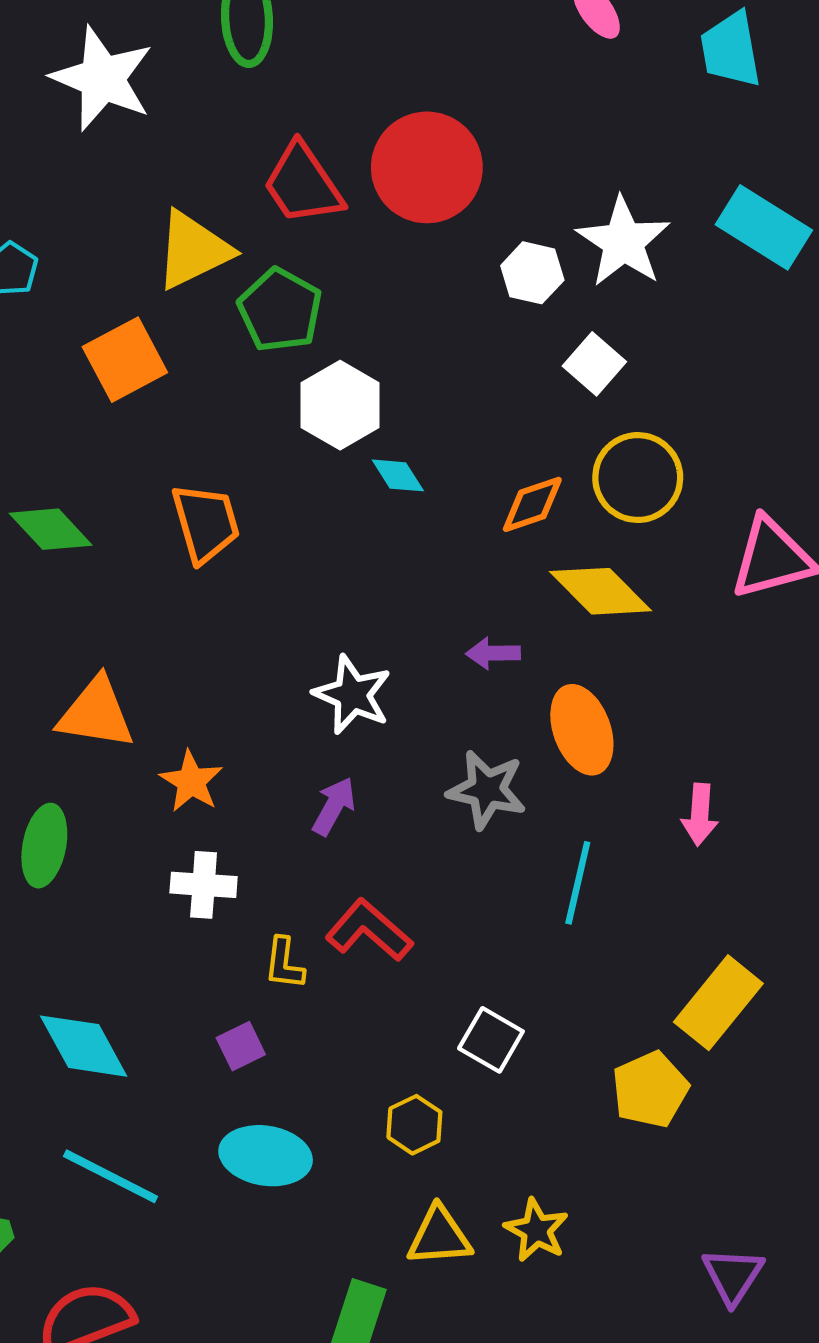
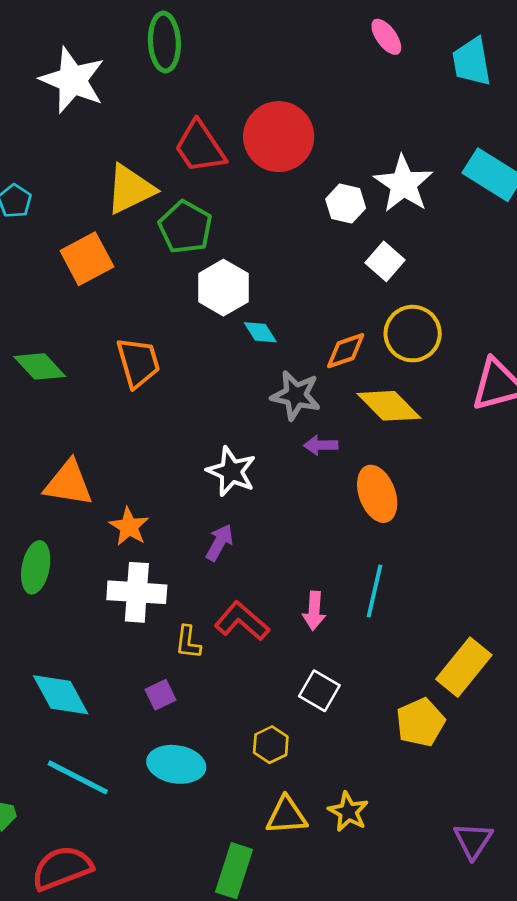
gray star: (487, 790) -> (296, 395), moved
pink arrow: (700, 815) -> (314, 611), moved
white cross: (204, 885) -> (137, 592), size x1.4

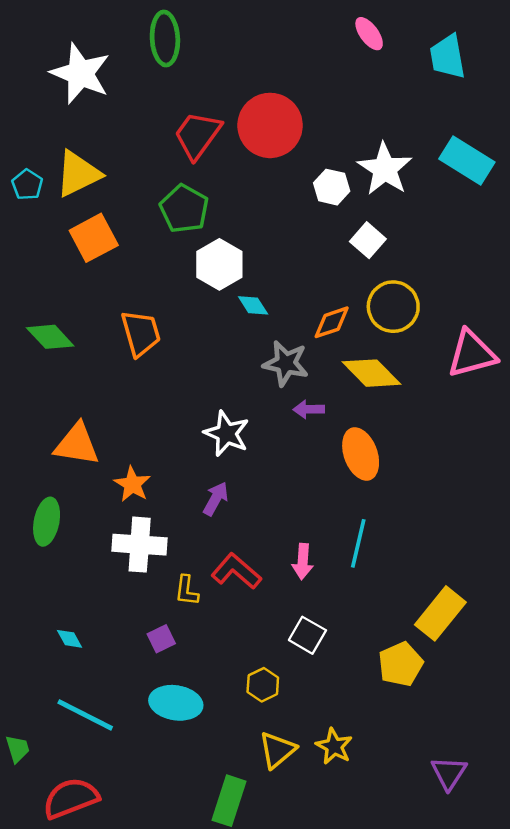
red trapezoid: (200, 147) -> (198, 135), turned 70
yellow triangle: (130, 189) -> (78, 174), moved
cyan diamond: (61, 695) -> (70, 639), size x0.5
yellow triangle: (287, 816) -> (277, 750), turned -36

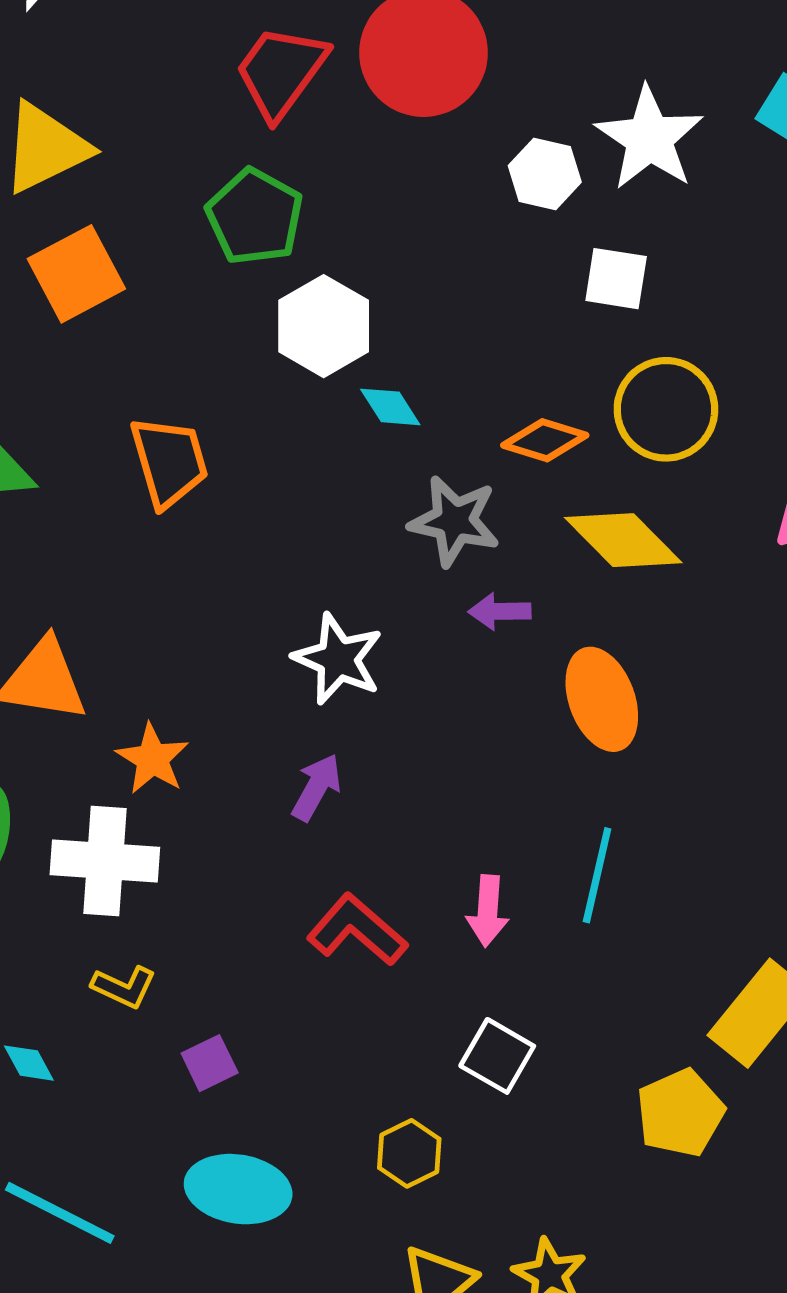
white square: (368, 240) -> (616, 279), turned -32
orange diamond: (332, 322) -> (545, 440), turned 36
white cross: (140, 545) -> (105, 861), moved
yellow L-shape: (187, 590) -> (124, 987), moved, turned -72

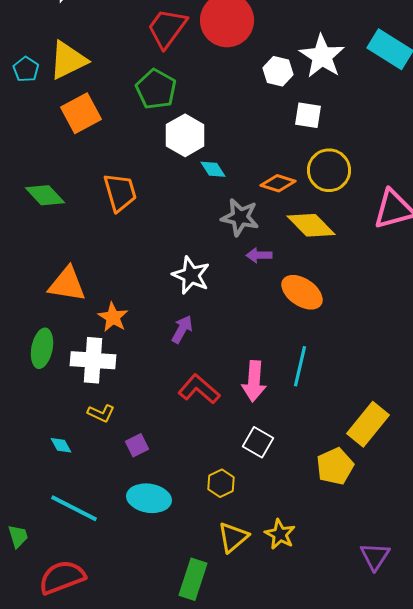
orange ellipse: (602, 699) -> (302, 292), turned -36
pink arrow: (488, 911) -> (254, 381), size x1.4

